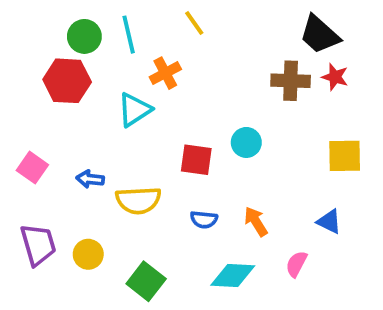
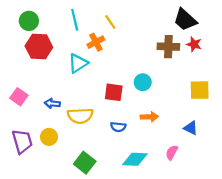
yellow line: (194, 23) -> (110, 22), moved
green circle: (84, 36) -> (29, 21), moved
orange arrow: (256, 221) -> (149, 117), moved, turned 120
yellow circle: (88, 254) -> (49, 137), moved

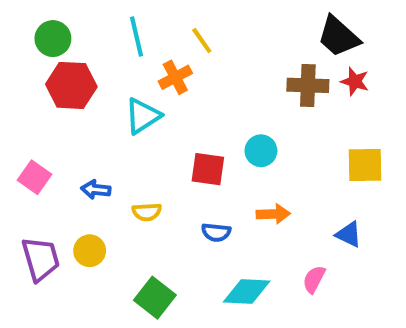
yellow semicircle: (80, 116) -> (147, 212), size x0.6

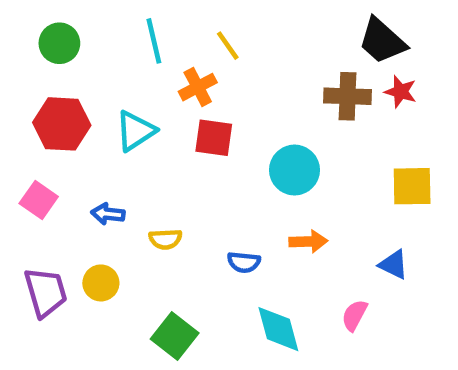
red hexagon: (71, 85) -> (62, 124), moved
cyan triangle: (143, 116) -> (135, 131), moved
cyan circle: (261, 151) -> (295, 170), size x1.4
red square: (208, 169) -> (214, 138), moved
cyan diamond: (247, 291) -> (278, 329), turned 72

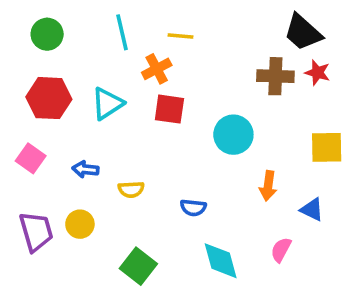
yellow line: (228, 46) -> (180, 36), turned -50
orange arrow: (308, 241) -> (268, 186), moved, turned 100

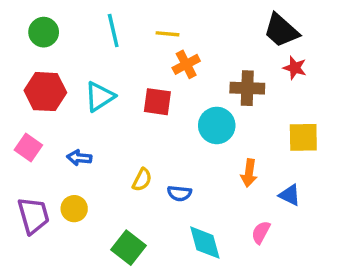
orange cross: (157, 69) -> (186, 64), moved
brown cross: (275, 76) -> (247, 88), moved
yellow semicircle: (131, 189) -> (142, 180), moved, turned -60

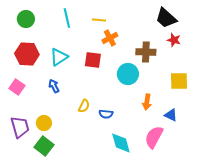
blue arrow: (79, 158) -> (54, 86), moved, turned 56
pink semicircle: (261, 232) -> (154, 137), size x1.6
green square: (128, 248) -> (44, 146), moved

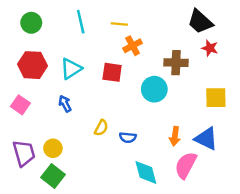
orange arrow: (147, 102) -> (175, 136), moved
blue triangle: (171, 115) -> (206, 139), size x1.5

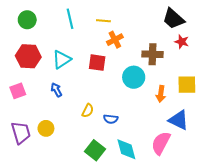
pink square: (20, 105) -> (18, 91), turned 35
orange arrow: (175, 136) -> (161, 94), moved
green square: (53, 176) -> (95, 150), moved

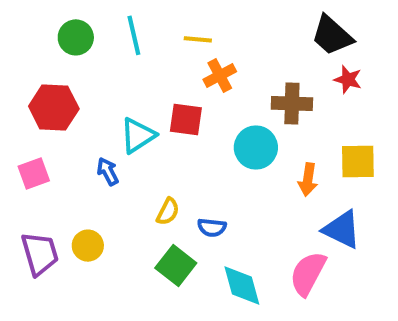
green circle: (27, 20) -> (76, 37), moved
cyan triangle: (62, 59) -> (138, 135), moved
green square: (95, 150) -> (176, 266), moved

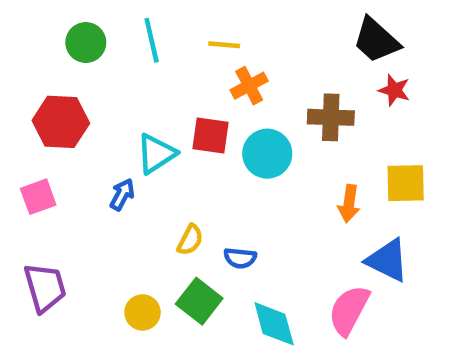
cyan circle: (256, 147) -> (267, 154), moved
blue arrow: (108, 172) -> (122, 194), turned 56
yellow circle: (88, 246) -> (143, 312), moved

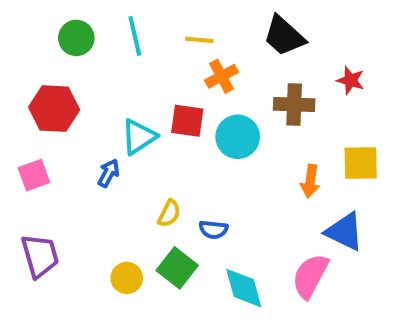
black trapezoid: (376, 40) -> (284, 36), moved

